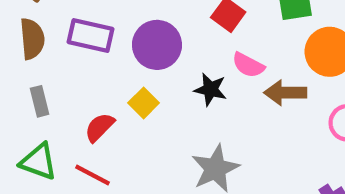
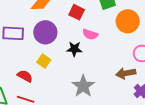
brown arrow: (285, 93) -> (126, 73), moved
red semicircle: (99, 127) -> (25, 76), turned 84

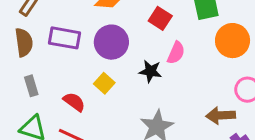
pink semicircle: (90, 34) -> (176, 53), turned -91

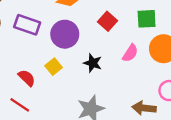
pink semicircle: (176, 53) -> (130, 53), moved

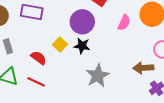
purple circle: (65, 34) -> (82, 22), moved
black star: (93, 63) -> (82, 46), moved

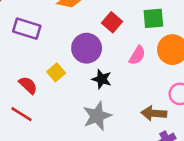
black star: (82, 46) -> (102, 79), moved

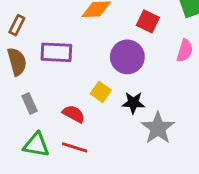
black star: (102, 79) -> (133, 103), moved

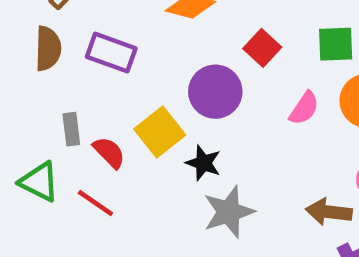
yellow square: (101, 92) -> (160, 132), size x1.5
gray rectangle: (30, 103) -> (71, 129), moved

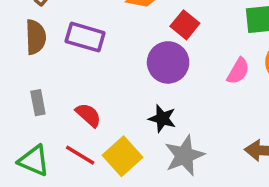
red square: (262, 48) -> (185, 25), moved
gray rectangle: (71, 129) -> (38, 103), moved
yellow square: (160, 132) -> (122, 156), moved
green triangle: (39, 182) -> (34, 161), moved

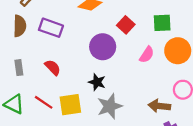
red square: (185, 25) -> (126, 25), moved
red semicircle: (88, 115) -> (53, 67), moved
yellow square: (122, 156) -> (70, 105), turned 30

